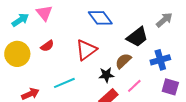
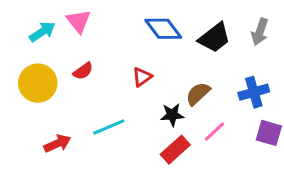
gray arrow: (164, 20) -> (260, 32), turned 150
black trapezoid: (137, 37) -> (215, 38), moved
red triangle: (86, 50) -> (142, 77), size x0.6

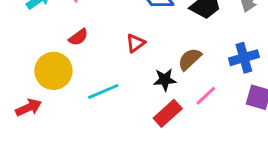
yellow circle: (38, 83) -> (53, 71), moved
red arrow: (57, 144) -> (29, 108), moved

